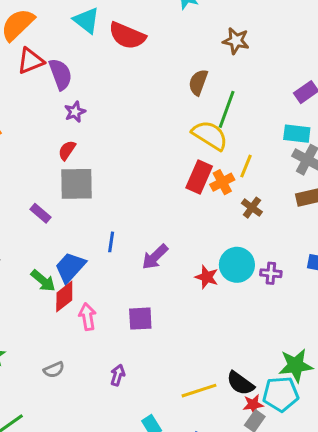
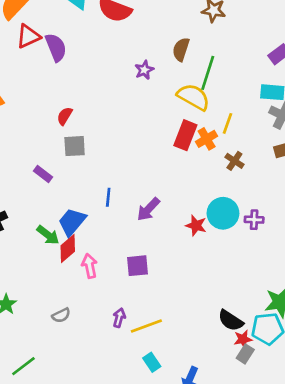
purple star: (75, 112) -> (144, 70), moved
gray square: (76, 184) -> (75, 146), size x0.7
yellow line: (199, 391) -> (146, 326), moved

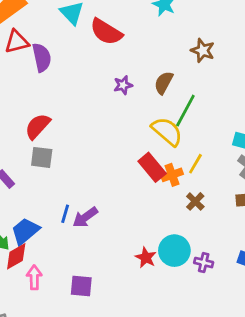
purple star: (144, 70) -> (123, 85), moved
red semicircle: (65, 116) -> (38, 126), size x1.5
red rectangle: (185, 135) -> (152, 167), turned -72
purple arrow: (148, 209) -> (85, 217), moved

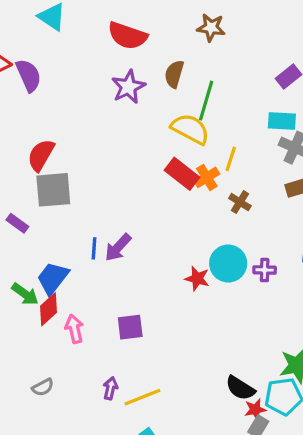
red semicircle: (106, 32) -> (127, 36), moved
purple star: (123, 85) -> (128, 87), size x1.5
gray square: (42, 157) -> (53, 190), size x1.4

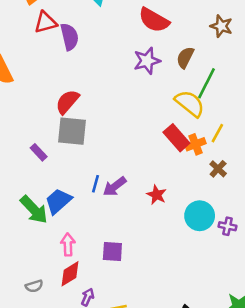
red star: (197, 279) -> (157, 195), moved
green arrow: (25, 294) -> (34, 210), size x1.4
red diamond: (49, 309) -> (70, 274), moved

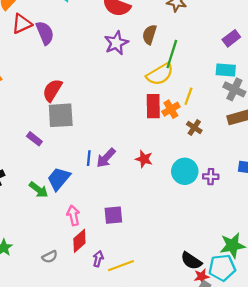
yellow semicircle: (190, 103) -> (160, 74), turned 120
red rectangle: (176, 138) -> (153, 106), turned 50
green arrow: (34, 210) -> (39, 190), size x0.7

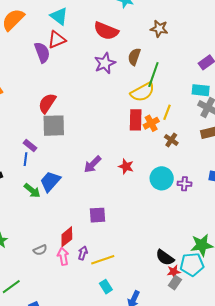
red triangle: (22, 24) -> (57, 40), moved
blue line: (89, 158) -> (25, 159), moved
pink arrow: (73, 215) -> (63, 256), moved

